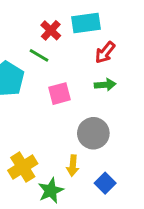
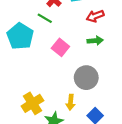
red arrow: (105, 52) -> (95, 16), turned 30
pink square: (60, 94) -> (60, 47), turned -36

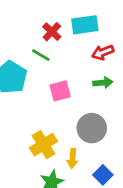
pink square: (60, 47) -> (60, 91), turned 36
yellow cross: (32, 103) -> (44, 145), moved

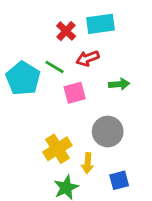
red arrow: (103, 52) -> (88, 58), moved
green line: (41, 55) -> (55, 67), moved
blue square: (103, 175) -> (119, 180), turned 30

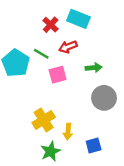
cyan rectangle: (100, 24) -> (78, 19), turned 30
gray circle: (108, 132) -> (104, 98), moved

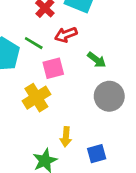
green arrow: (94, 68) -> (97, 60), turned 42
yellow cross: (44, 120) -> (36, 98), moved

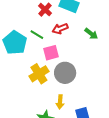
green arrow: (97, 60) -> (91, 34), moved
gray circle: (109, 96) -> (65, 73), moved

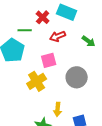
green line: (37, 35) -> (25, 30), moved, turned -32
gray circle: (65, 73) -> (77, 77), moved

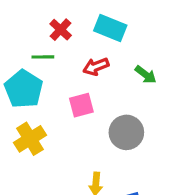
red cross: (43, 17) -> (61, 30), moved
yellow cross: (37, 81) -> (30, 139), moved

